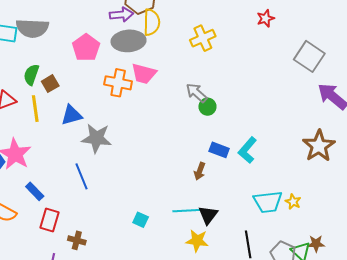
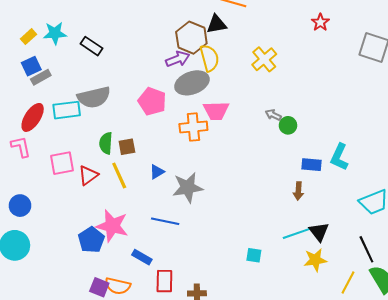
brown square: (50, 84) -> (127, 147), turned 36
gray arrow: (196, 93) -> (273, 115), size x0.7
blue triangle: (72, 115) -> (157, 172), size x0.7
blue line: (81, 176) -> (165, 221), moved, turned -40

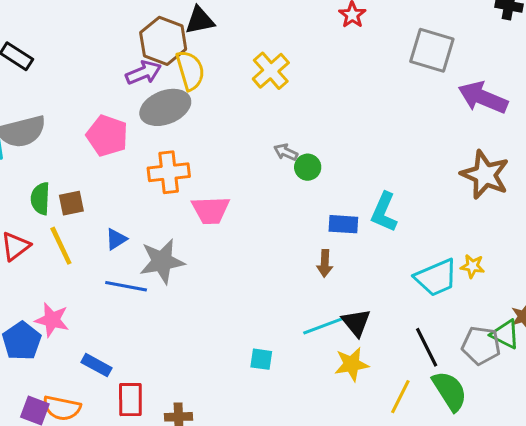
pink trapezoid: (216, 111) -> (211, 210), moved
blue line: (165, 221) -> (126, 286), moved
pink star: (112, 226) -> (52, 320), size x0.7

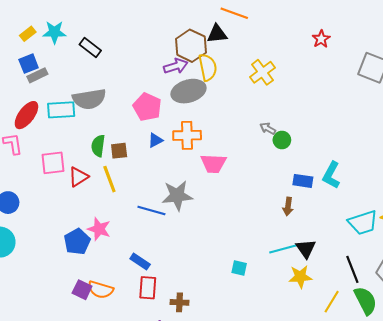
blue triangle: (116, 239) -> (155, 140), moved
blue rectangle: (97, 365) -> (140, 262), moved

